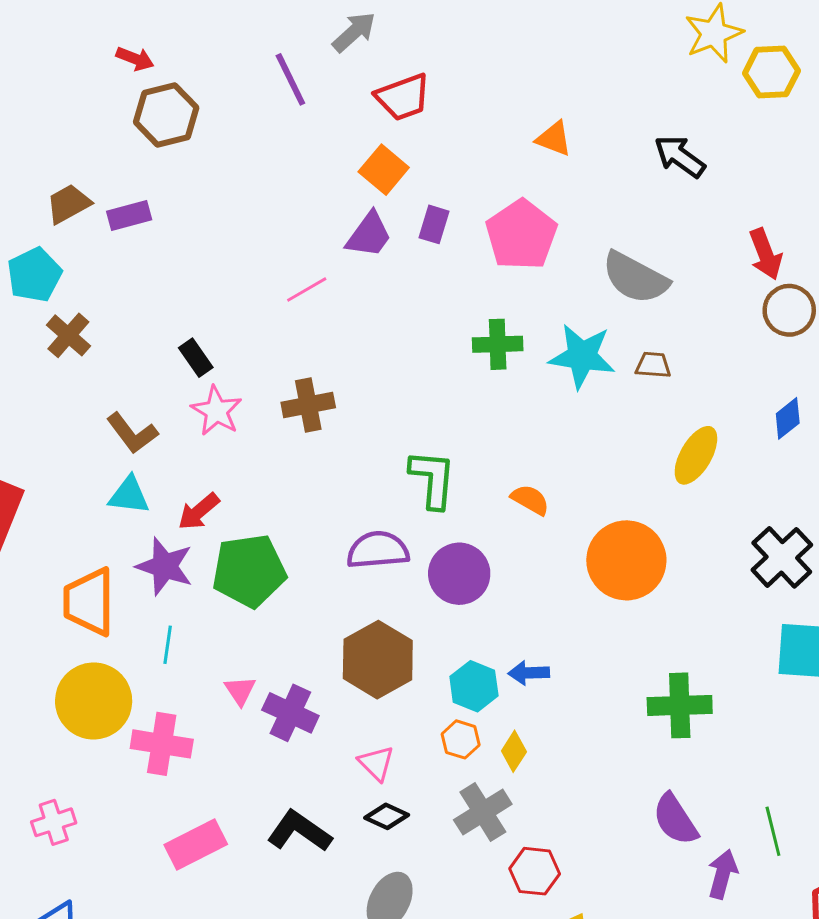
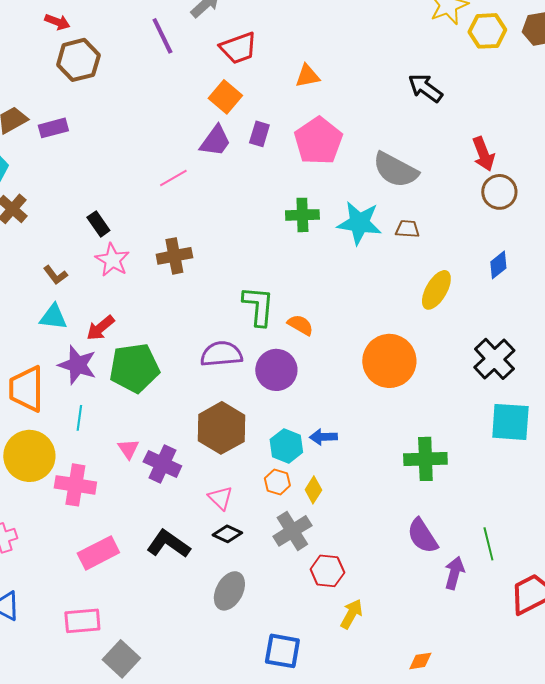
orange triangle: (554, 139) -> (307, 76), moved, turned -32
brown L-shape: (132, 433) -> (55, 275), size x0.7
orange semicircle: (530, 500) -> (300, 325), moved

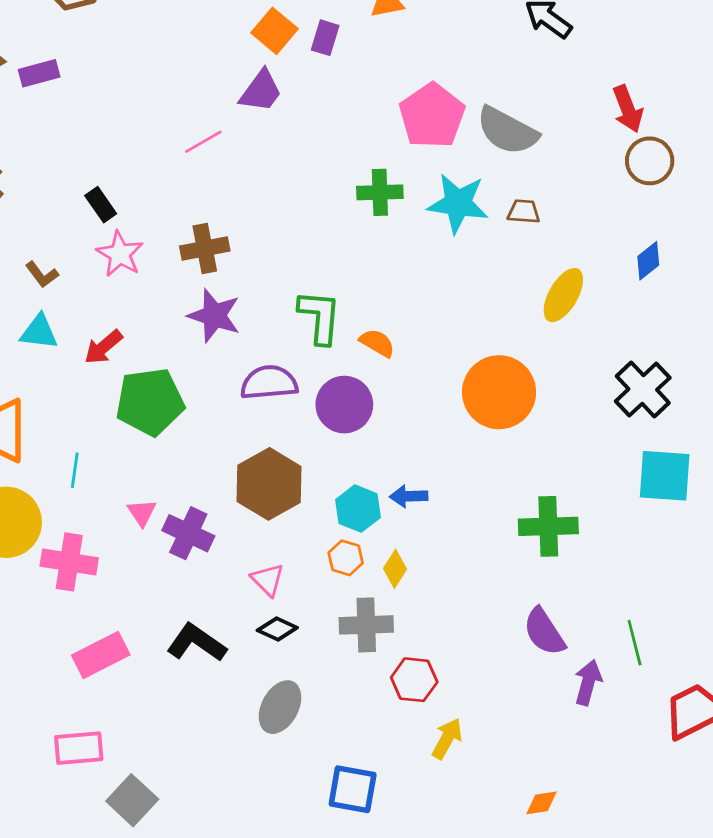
purple rectangle: (259, 134) -> (325, 38), moved
pink pentagon: (318, 141) -> (432, 116), moved
purple star: (77, 365) -> (214, 316), moved
gray cross: (292, 531) -> (366, 625), turned 30

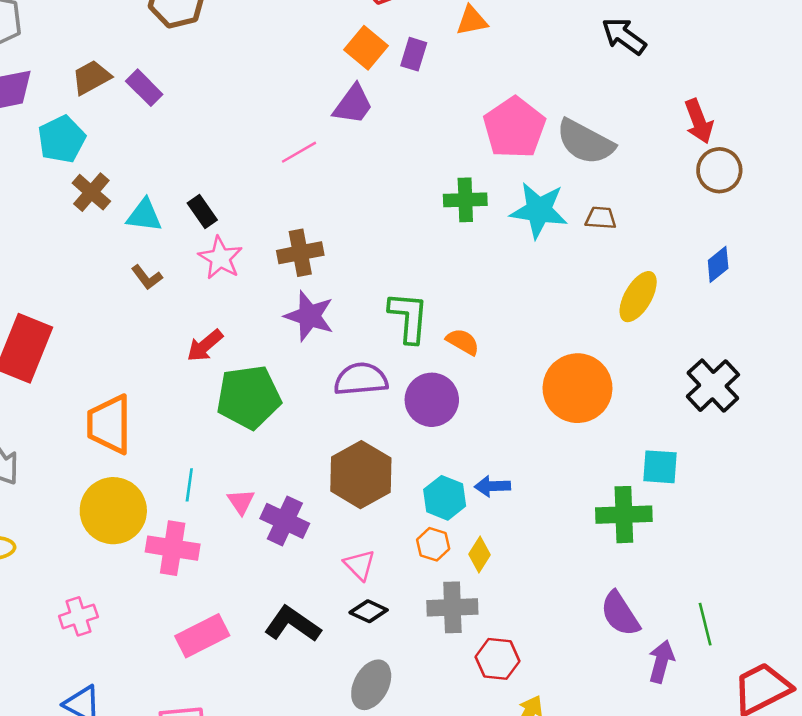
purple rectangle: (39, 73) -> (144, 88), turned 60
cyan triangle: (39, 332) -> (144, 215), moved
cyan line: (75, 470) -> (189, 485), moved
cyan square: (665, 476) -> (660, 467), moved, size x0.7

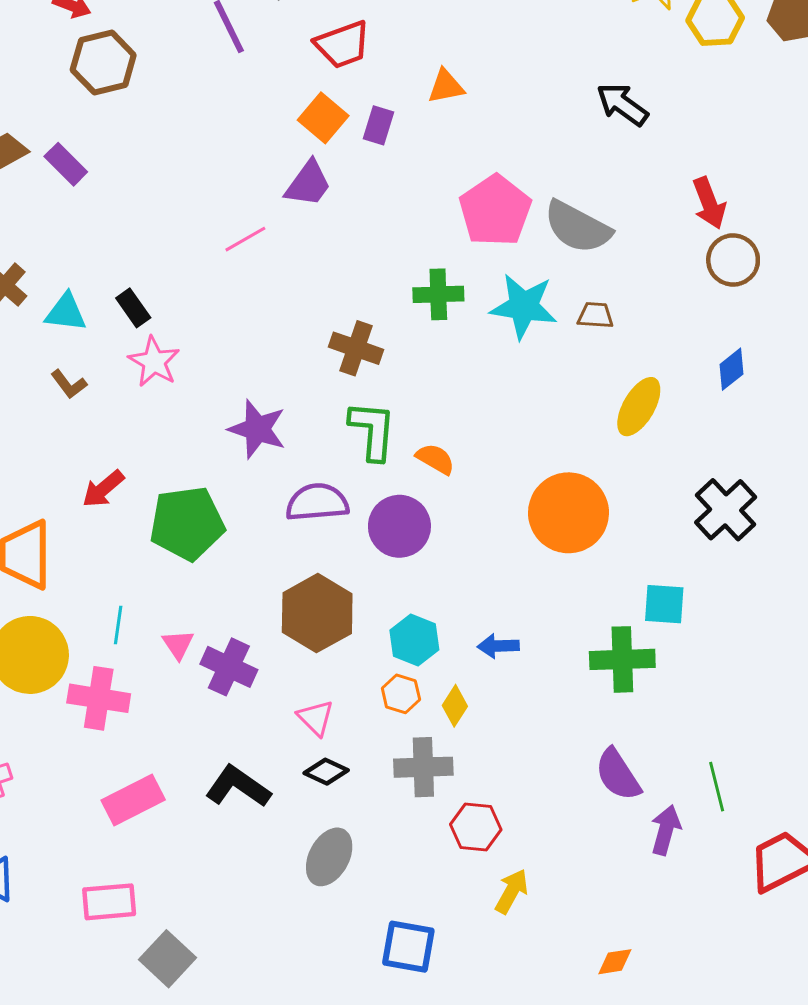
brown cross: (300, 253) -> (356, 348), moved, turned 30
red arrow: (205, 346) -> (103, 489), moved
blue arrow: (492, 486) -> (498, 646), moved

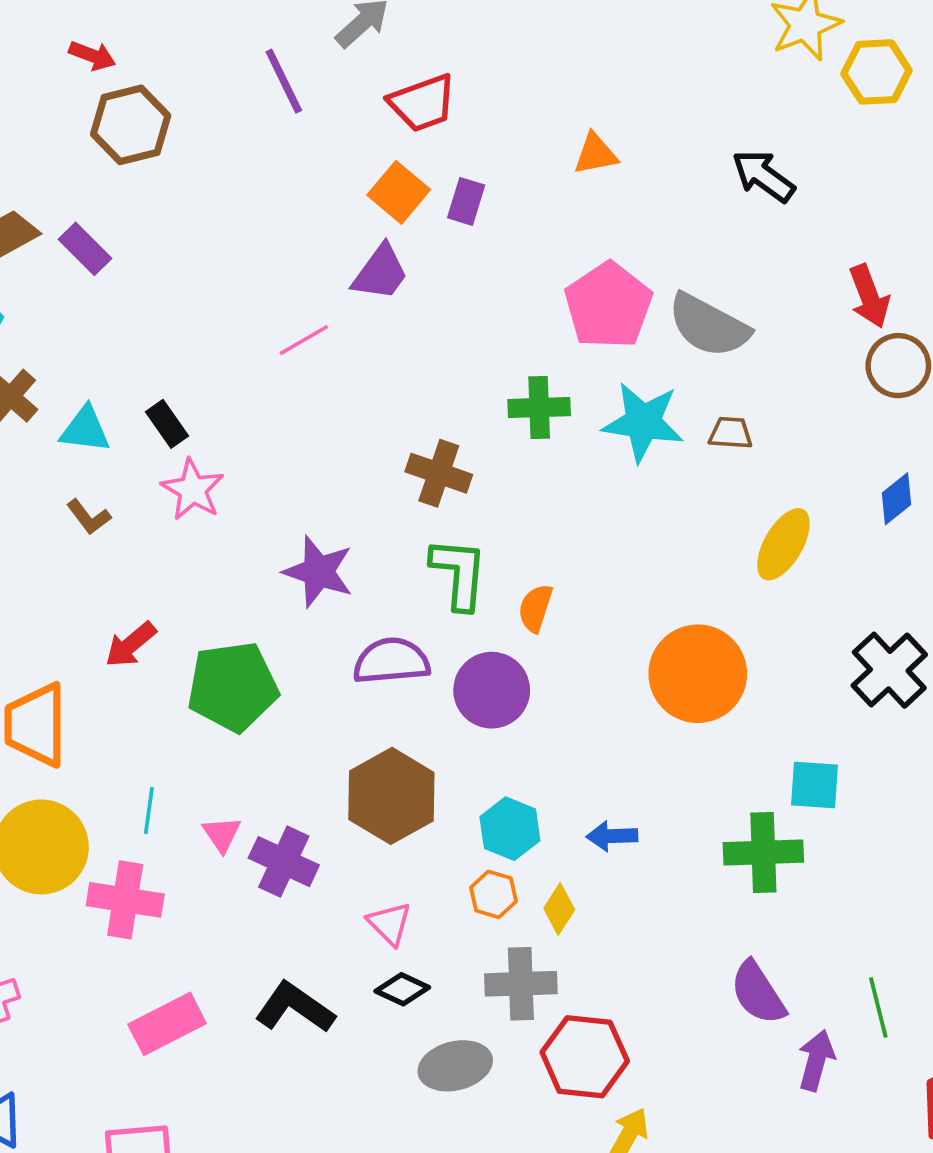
orange triangle: (446, 86) -> (596, 154), moved
orange semicircle: (435, 459) -> (535, 608), turned -102
red hexagon: (476, 827) -> (585, 1057), size x1.4
gray ellipse: (329, 857) -> (455, 1066), moved, turned 48

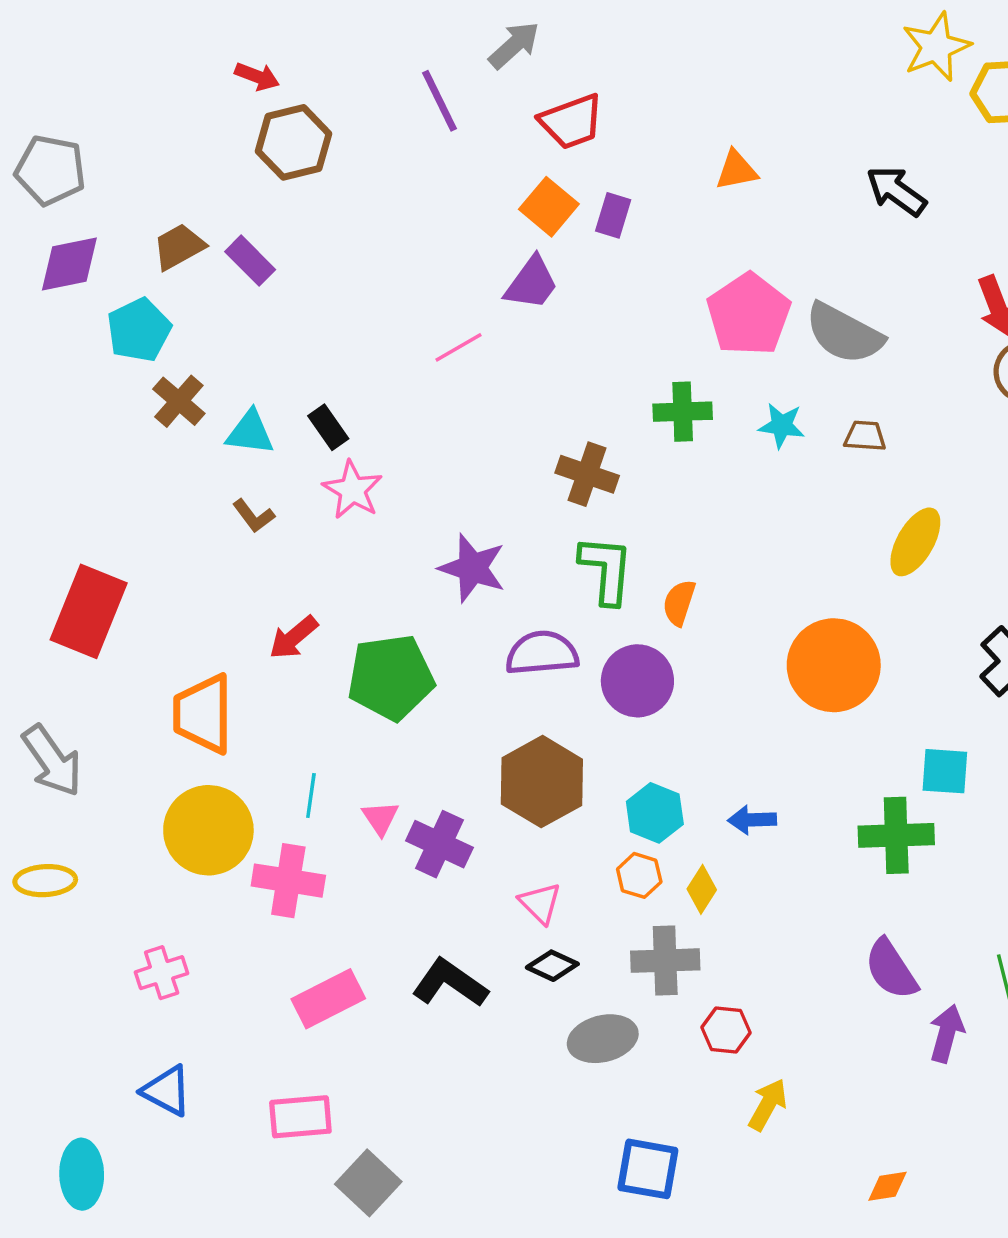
cyan star: (643, 422) -> (782, 426), size x0.6
red hexagon: (585, 1057) -> (726, 1030), size x0.6

